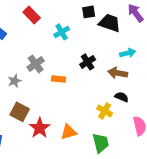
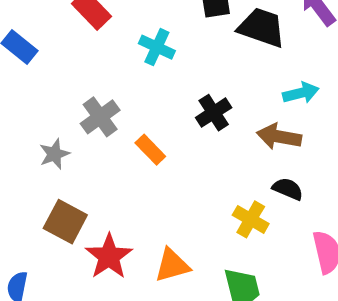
cyan cross: (62, 32) -> (157, 47), turned -35
orange rectangle: (59, 79) -> (150, 150), turned 40

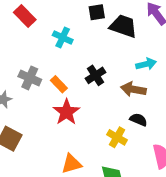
gray cross: (100, 117) -> (30, 78), turned -30
orange rectangle: (150, 150) -> (59, 84), moved
red star: (109, 257) -> (66, 112), moved

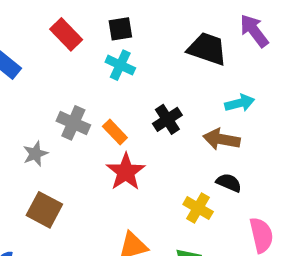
black square: (97, 12) -> (120, 29), moved

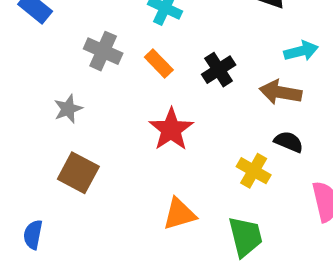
gray cross: (73, 123) -> (103, 51), moved
orange rectangle: (115, 132) -> (159, 63), moved

